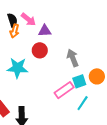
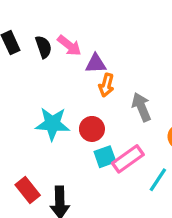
orange arrow: (15, 31) -> (106, 85), moved
red circle: (40, 50) -> (92, 129), moved
cyan square: (79, 81) -> (105, 157), moved

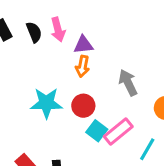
pink arrow: (69, 46) -> (58, 29), turned 40
orange arrow: (106, 85) -> (83, 66), moved
cyan square: (105, 157) -> (97, 131), turned -30

